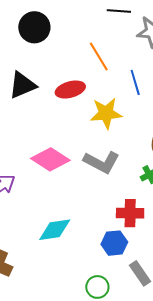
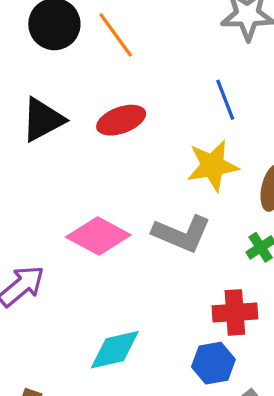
orange line: (99, 56) -> (116, 35), moved
yellow star: (106, 113) -> (213, 166), moved

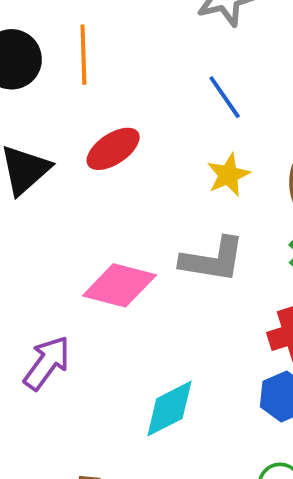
orange line: (116, 35) -> (83, 55), turned 48
yellow star: (213, 166) -> (228, 175), size x0.7

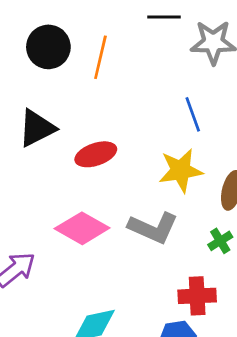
red ellipse: (113, 149) -> (96, 154), moved
yellow star: (228, 175) -> (181, 170), size x1.4

